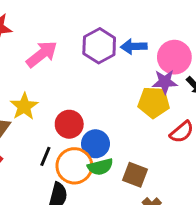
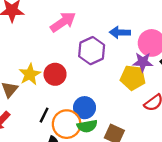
purple hexagon: (99, 46) -> (92, 51), moved
pink arrow: (42, 54) -> (63, 22), moved
red circle: (69, 124) -> (55, 74), moved

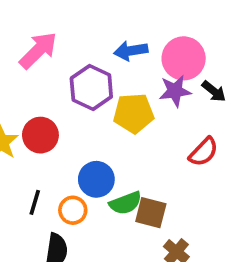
yellow pentagon: (133, 78) -> (134, 113), moved
orange circle: (67, 124) -> (73, 210), size x0.6
green semicircle: (87, 126) -> (125, 203), moved

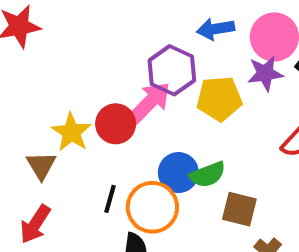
pink arrow: (38, 50) -> (150, 102), moved
green semicircle: (125, 203) -> (208, 175), moved
orange circle: (73, 210) -> (152, 207), size x1.6

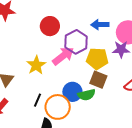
red circle: (116, 124) -> (50, 26), moved
yellow star: (71, 132) -> (36, 65), moved
brown square: (239, 209) -> (98, 80), moved

